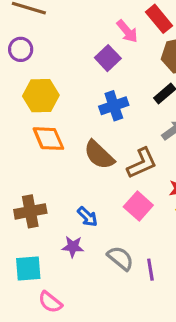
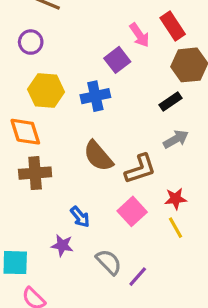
blue cross: (114, 106) -> (95, 96), moved
orange diamond: (48, 139) -> (25, 132), moved
brown cross: (30, 211) -> (35, 173), moved
purple line: (150, 270) -> (138, 277), turned 45

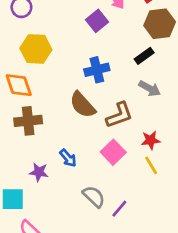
blue cross: (95, 96) -> (97, 70), moved
gray arrow: (176, 139) -> (150, 88), turned 60
purple star: (62, 245) -> (39, 172), moved

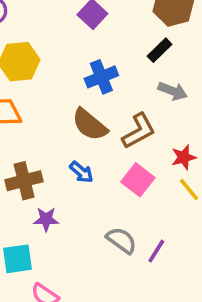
brown cross: (28, 121) -> (24, 181), moved
blue arrow: (68, 158) -> (81, 172), moved

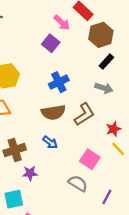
black rectangle: (160, 50) -> (106, 62), moved
brown semicircle: (90, 125) -> (53, 112), turned -45
pink square: (138, 180) -> (90, 159), moved
purple line: (156, 251) -> (107, 197), moved

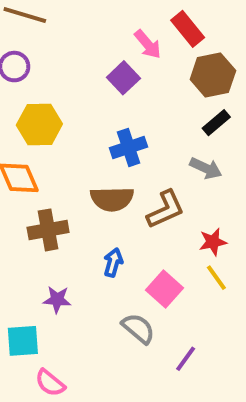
blue arrow: (50, 142) -> (113, 263), moved, turned -119
brown cross: (15, 150) -> (48, 230), moved

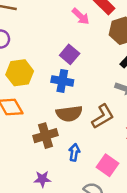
purple square: (123, 78) -> (70, 54), moved
blue cross: (129, 147) -> (62, 81), moved, turned 35
brown cross: (48, 230) -> (46, 136), moved

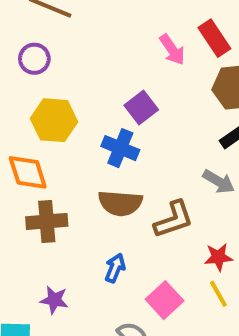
brown cross: (46, 136) -> (47, 221), moved

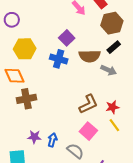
brown semicircle: (120, 203) -> (90, 56), moved
brown L-shape: (174, 219) -> (88, 104), moved
blue arrow: (115, 268) -> (52, 140), moved

